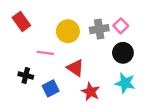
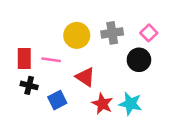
red rectangle: (21, 21) -> (24, 59), moved, turned 36
pink square: (121, 26) -> (149, 33), moved
cyan star: (125, 83) -> (130, 104), moved

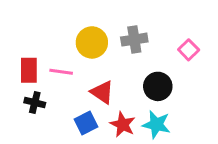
pink square: (149, 33) -> (189, 50), moved
black circle: (139, 60) -> (158, 86), moved
blue square: (57, 100) -> (86, 123), moved

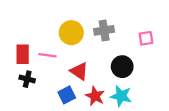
pink square: (189, 50) -> (146, 38), turned 35

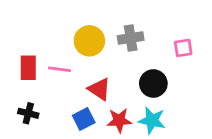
black cross: (27, 79) -> (28, 113), moved
red star: (95, 96) -> (119, 120), turned -30

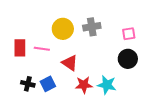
black circle: (153, 83) -> (128, 59), moved
black cross: (28, 113) -> (28, 84), moved
blue square: (84, 119) -> (48, 84), moved

